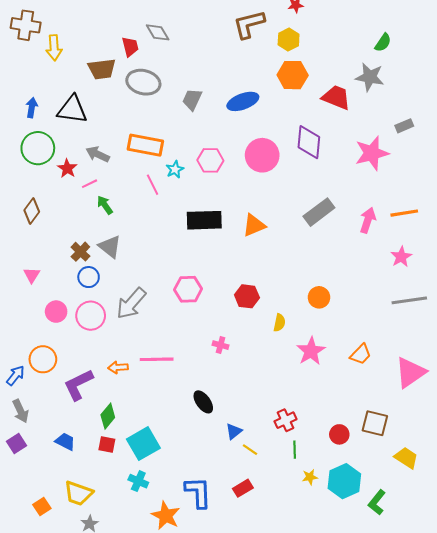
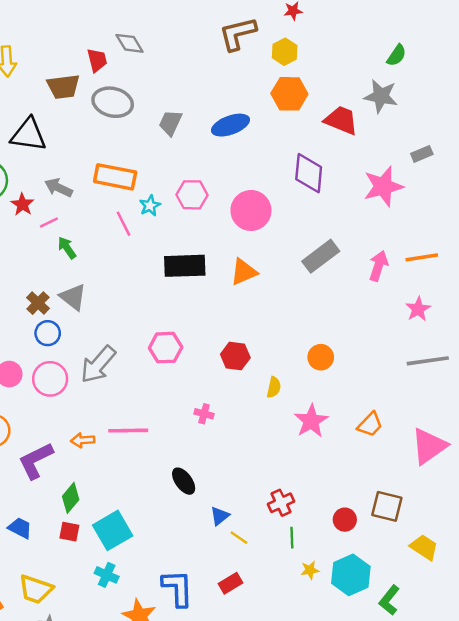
pink circle: (262, 155) -> (251, 210), moved

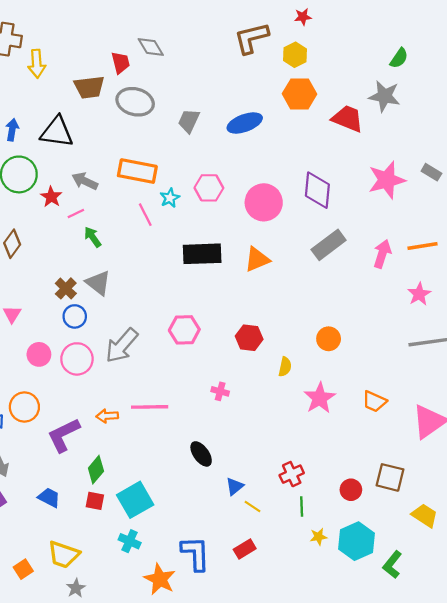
gray rectangle: (422, 154) -> (431, 172), moved, turned 54
purple diamond: (309, 173) -> (317, 190), moved
orange trapezoid: (370, 425) -> (374, 401), turned 70

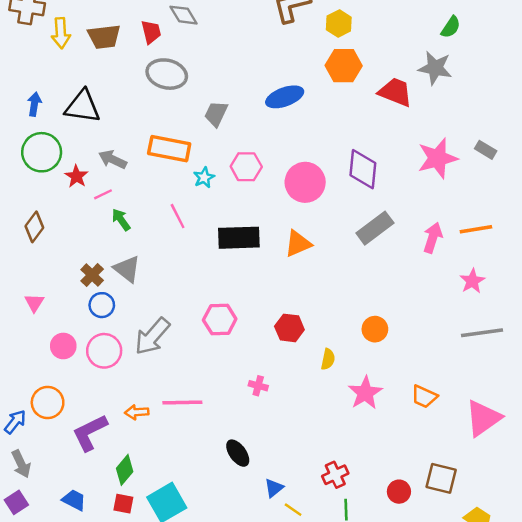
brown trapezoid: (89, 87) -> (104, 37), moved
gray trapezoid: (189, 121) -> (216, 114), moved
pink line: (145, 215) -> (178, 216), moved

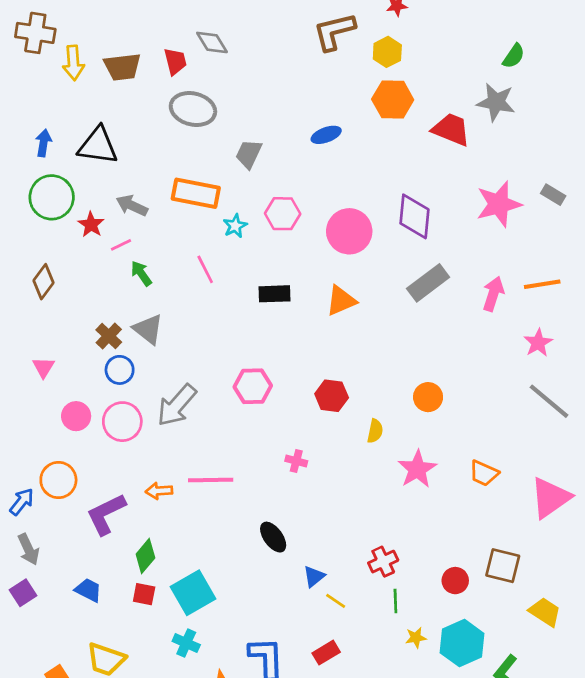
blue ellipse: (285, 97) -> (326, 135), size x0.7
black rectangle: (239, 238) -> (274, 294), size x0.7
gray line: (482, 333) -> (549, 401), turned 48

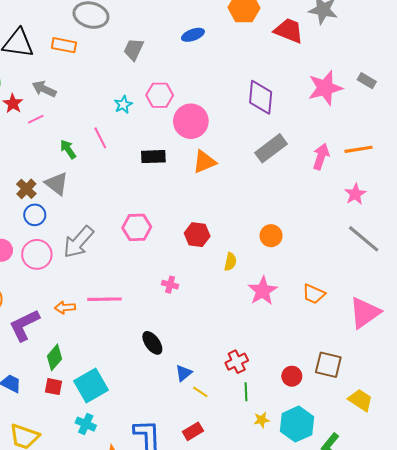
orange rectangle: (196, 193) -> (64, 45), moved, size x0.7
pink circle: (349, 231) -> (191, 121), moved
green arrow: (141, 273) -> (68, 149), moved

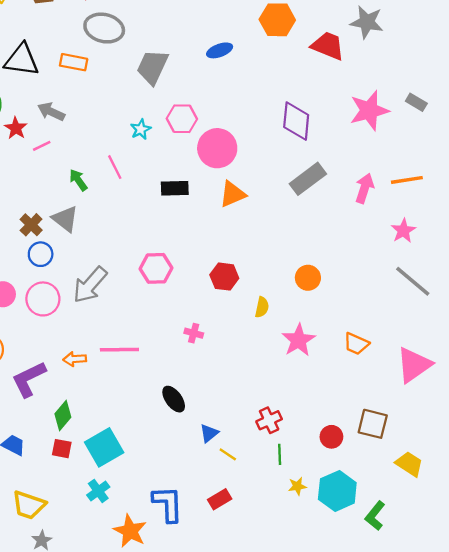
gray trapezoid: (134, 49) -> (152, 67), size x1.4
cyan cross: (86, 424) -> (98, 491), turned 30

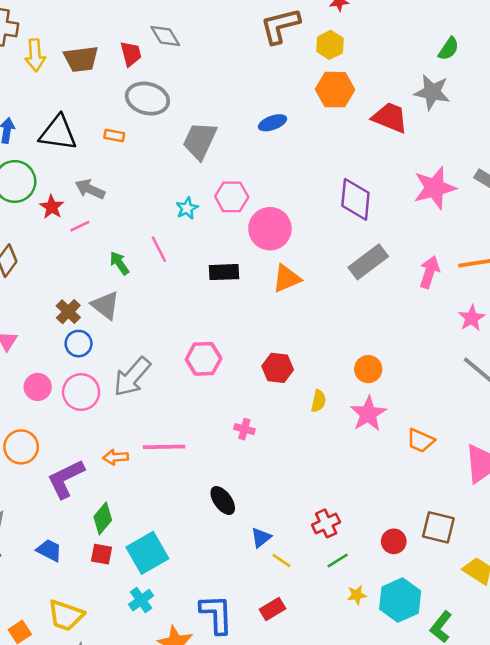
orange rectangle: (74, 62) -> (114, 136), size x0.7
pink star: (298, 340) -> (368, 414), moved
green line: (280, 454) -> (338, 560), turned 60

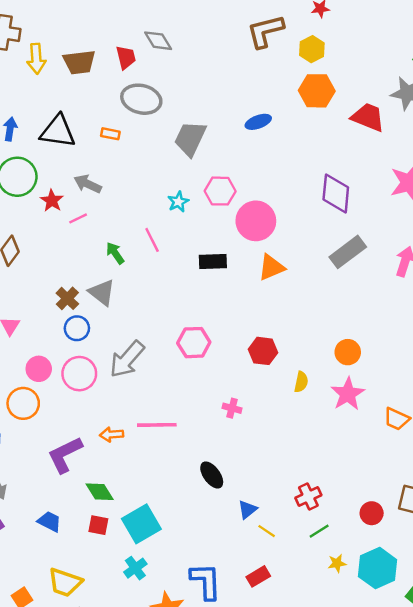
orange circle: (21, 447) -> (23, 403), moved
green diamond: (103, 518) -> (100, 492), turned -72

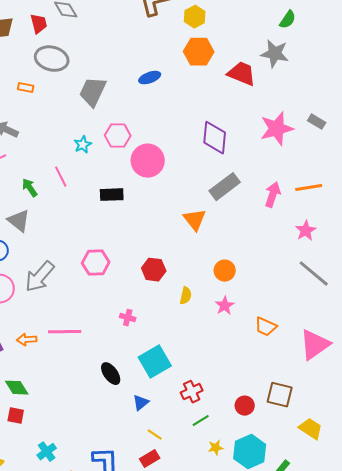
orange triangle: (271, 267) -> (195, 220), moved, turned -45
pink star: (348, 394) -> (225, 306), size x0.7
cyan square: (141, 524) -> (155, 362), moved
yellow line: (267, 531) -> (155, 435), moved

